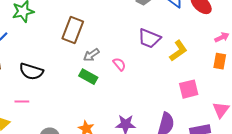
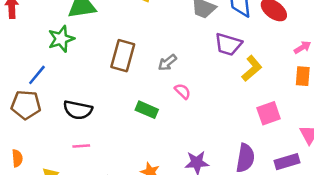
purple trapezoid: (149, 38) -> (228, 44), moved
gray arrow: (91, 55) -> (167, 63), moved
pink line: (22, 102) -> (81, 146), moved

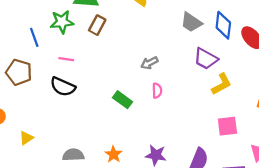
brown rectangle: (123, 56) -> (97, 25), moved, size x0.7
blue line: (37, 75) -> (34, 37), moved, turned -72
pink semicircle: (183, 91) -> (157, 91), turned 32
pink line: (81, 146) -> (66, 59), moved

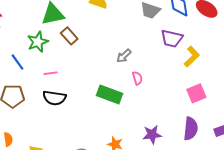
brown rectangle: (97, 25) -> (69, 36), turned -54
green rectangle: (123, 100) -> (110, 95), size x1.4
pink square: (227, 126) -> (196, 93), moved

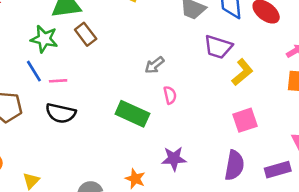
green star: (38, 42) -> (44, 39), turned 30
blue line: (18, 62) -> (34, 71), moved
purple star: (152, 135) -> (174, 159), moved

